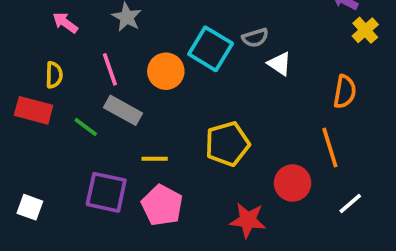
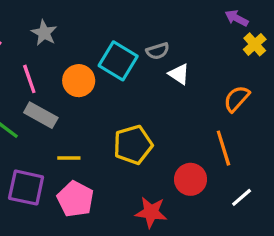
orange semicircle: (345, 92) -> (237, 99), turned -148

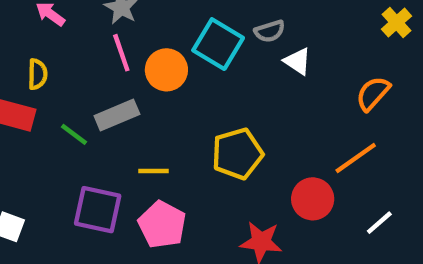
pink line: (29, 79) -> (121, 53), moved
gray rectangle: (41, 115) -> (117, 115), turned -52
orange line: (223, 148) -> (356, 158), turned 72

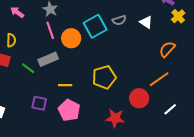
cyan square: (218, 44) -> (95, 26), turned 30
white triangle: (298, 61) -> (146, 22), moved
purple square: (98, 210) -> (39, 103), size x0.7

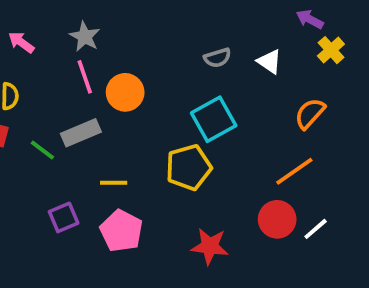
cyan square: (95, 26) -> (214, 119), moved
red circle: (139, 98) -> (277, 219), moved
purple square: (39, 103) -> (64, 217), turned -35

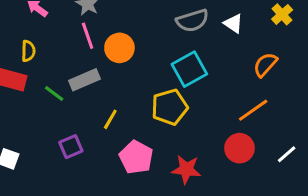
gray semicircle: (217, 58) -> (192, 21), size x1.5
yellow line: (114, 183) -> (110, 119), turned -60
white line: (316, 229) -> (287, 154), moved
pink pentagon: (121, 231) -> (136, 157), moved

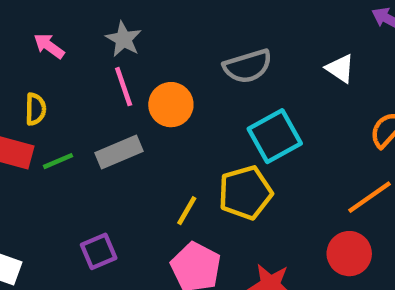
gray semicircle: (192, 21) -> (248, 66), moved
green line: (54, 93) -> (58, 161), moved, turned -60
yellow line: (110, 119) -> (187, 211), moved

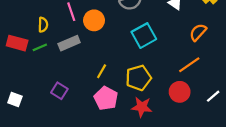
yellow semicircle: (35, 109) -> (43, 25), moved
yellow pentagon: (245, 193) -> (138, 78), moved
purple square: (99, 251) -> (59, 91), turned -35

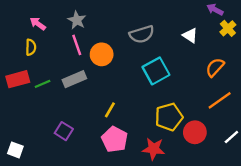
yellow semicircle: (43, 25) -> (31, 47), moved
red rectangle: (17, 43) -> (18, 79), turned -30
orange line: (189, 65) -> (220, 100), moved
yellow pentagon: (138, 78) -> (169, 117), moved
white square: (15, 99) -> (15, 150), moved

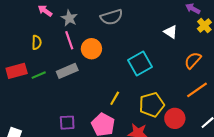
pink arrow: (38, 24) -> (45, 11), moved
gray semicircle: (142, 34) -> (112, 17), moved
yellow semicircle: (31, 47) -> (37, 42), moved
yellow line: (110, 110) -> (115, 98), moved
purple square: (64, 131) -> (67, 123), moved, turned -35

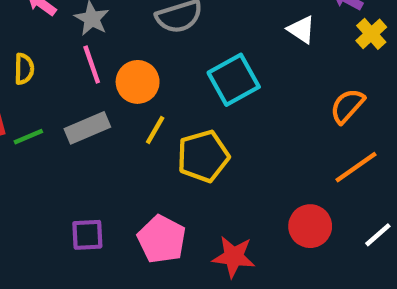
white triangle: (171, 32) -> (301, 30), moved
cyan square: (140, 63) -> (234, 80), moved
yellow line: (115, 98) -> (155, 130), moved
yellow pentagon: (152, 105) -> (203, 156), moved

